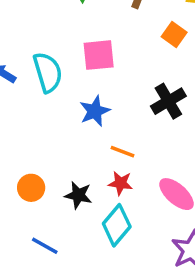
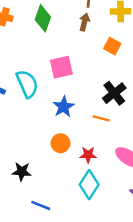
orange line: (122, 152) -> (101, 118), moved
orange circle: (31, 188) -> (61, 143), moved
black star: (78, 195) -> (22, 172), moved

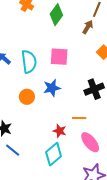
orange line: (101, 118) -> (79, 118), moved, turned -32
orange circle: (61, 143) -> (27, 97), moved
blue line: (41, 205) -> (13, 150), moved

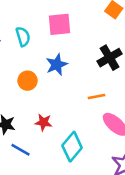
cyan semicircle: (29, 62) -> (23, 37), size x0.7
red star: (60, 131) -> (43, 122), moved

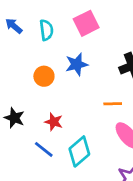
pink square: (60, 24) -> (86, 23), turned -30
blue line: (20, 150) -> (44, 149), moved

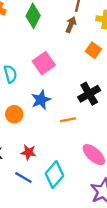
orange line: (113, 104) -> (68, 120), moved

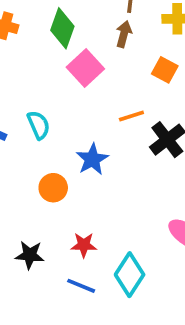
pink square: (44, 63) -> (85, 68), moved
orange line: (68, 120) -> (131, 116), moved

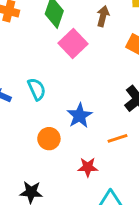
orange line: (131, 116) -> (118, 138), moved
red star: (84, 245) -> (88, 167), moved

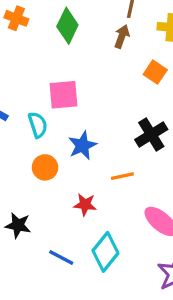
pink square: (73, 43) -> (64, 95), moved, turned 32
cyan semicircle: (37, 89) -> (38, 125), moved

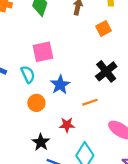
orange square: (155, 72) -> (104, 28), turned 35
black star: (18, 225) -> (41, 142), moved, turned 30

